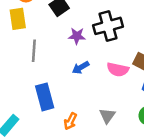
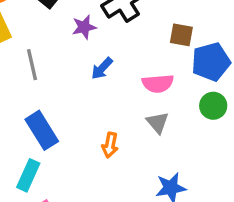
pink semicircle: (118, 70) -> (158, 83), moved
blue rectangle: (45, 97) -> (42, 130), moved

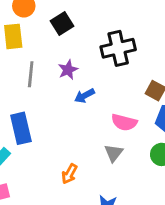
purple star: (84, 27) -> (68, 70), moved, turned -30
orange arrow: (110, 145) -> (69, 174), moved

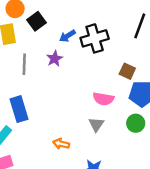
black square: (62, 24) -> (37, 21), moved
blue arrow: (84, 96) -> (67, 36), moved
orange arrow: (69, 174) -> (61, 144), turned 77

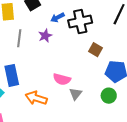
brown square: (127, 71) -> (96, 50), moved
pink semicircle: (103, 99) -> (62, 79), moved
orange arrow: (61, 144) -> (36, 98), moved, size x1.5

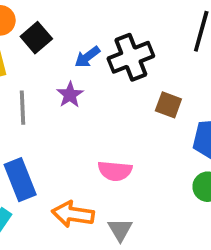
gray triangle: (76, 94) -> (120, 230), moved

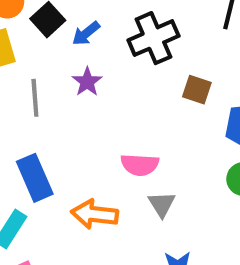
blue arrow: (87, 57) -> (86, 33), moved
gray triangle: (120, 230) -> (162, 204), moved

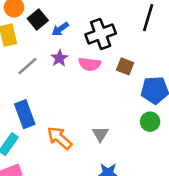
gray line: (35, 98) -> (27, 66), turned 50
pink semicircle: (140, 165) -> (90, 64), moved
orange arrow: (95, 214) -> (60, 138), turned 32

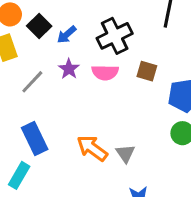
orange arrow: (60, 138) -> (92, 148), moved

